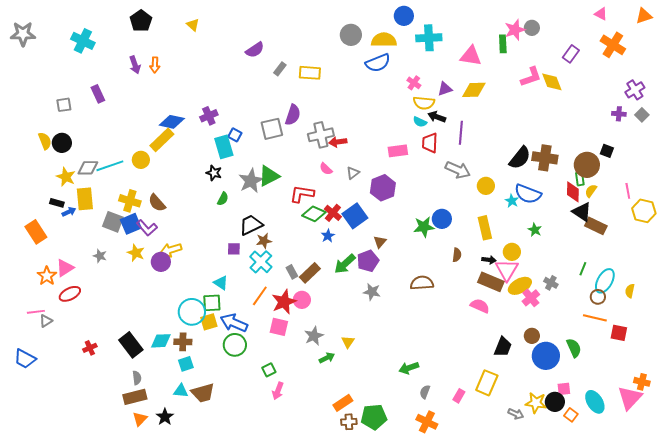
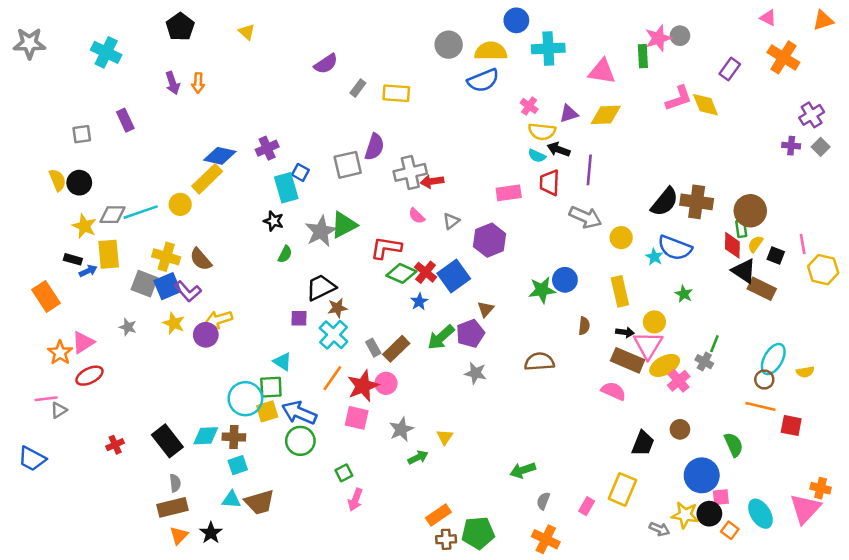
black square: (607, 151) -> (776, 256), moved
green line: (583, 269) -> (714, 344), moved
yellow semicircle: (630, 291) -> (805, 372), turned -112
blue circle: (546, 356) -> (702, 475), moved

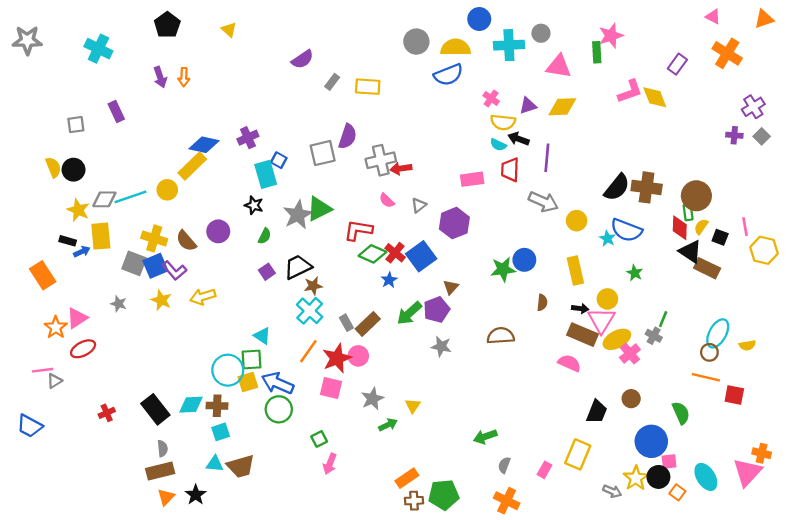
gray circle: (680, 36) -> (541, 33), moved
purple square: (299, 318) -> (267, 272), moved, turned -35
purple circle: (206, 335) -> (218, 231), moved
yellow star: (685, 515) -> (636, 478), turned 30

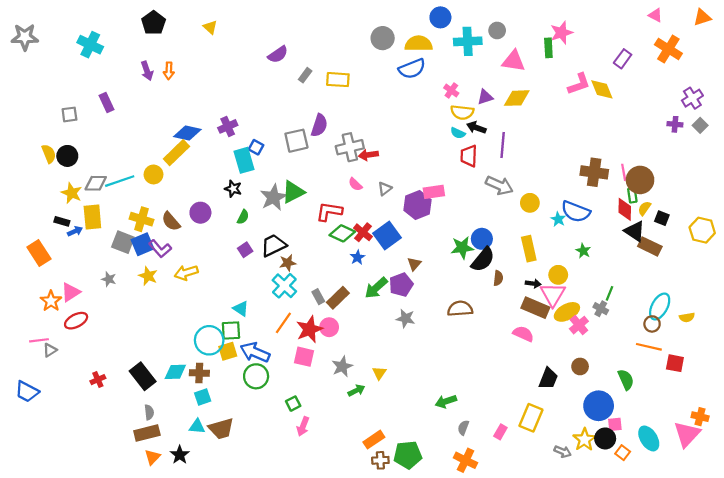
pink rectangle: (472, 179) -> (434, 192), moved
black semicircle: (617, 187) -> (483, 260), moved
pink line: (745, 227) -> (624, 172), moved

